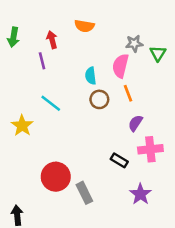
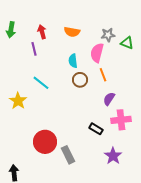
orange semicircle: (84, 26) -> (72, 32), moved
green triangle: (158, 53) -> (127, 43), turned -40

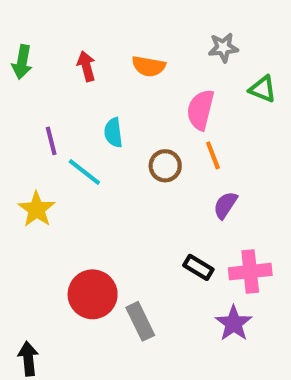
gray star: (108, 35) -> (223, 48), moved
purple line: (34, 49) -> (51, 141), moved
cyan semicircle: (73, 61) -> (113, 133), moved
pink cross: (121, 120) -> (250, 272), moved

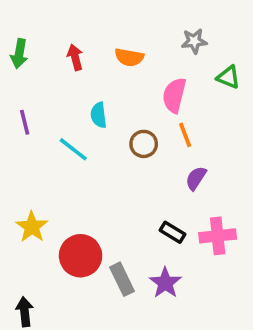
purple line: (51, 141) -> (25, 122), moved
yellow star: (37, 209) -> (32, 227), moved
purple star: (234, 323) -> (165, 283), moved

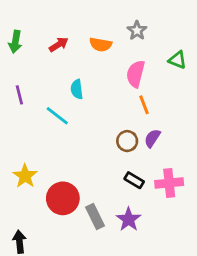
gray star: (194, 41) -> (137, 31), moved, turned -30
red arrow: (75, 57) -> (59, 45), turned 72
brown circle: (144, 144) -> (127, 141), moved

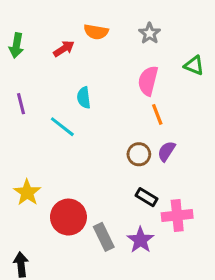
orange semicircle: (101, 45) -> (96, 32), moved
pink cross: (169, 183) -> (177, 215), moved

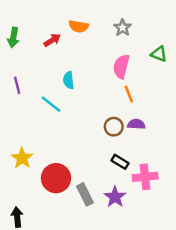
purple semicircle: (166, 151) -> (136, 124), turned 60

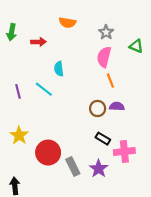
gray star: (123, 28) -> (106, 32), moved
red arrow: (52, 40) -> (38, 42), moved, turned 32
purple line: (17, 85) -> (18, 91), moved

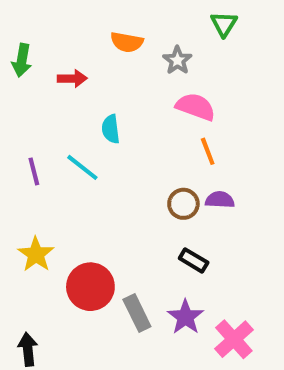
gray star: (106, 32) -> (177, 60), moved
green triangle: (136, 46) -> (224, 24), moved, turned 40
pink semicircle: (104, 57) -> (196, 107), turned 96
pink cross: (124, 151) -> (234, 339), moved, turned -36

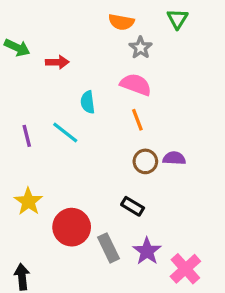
orange semicircle: (127, 42) -> (121, 22), moved
green arrow: (22, 60) -> (17, 48), turned -75
pink semicircle: (196, 107) -> (136, 84), moved
orange line: (208, 151) -> (137, 120), moved
black rectangle: (194, 260) -> (133, 206), moved

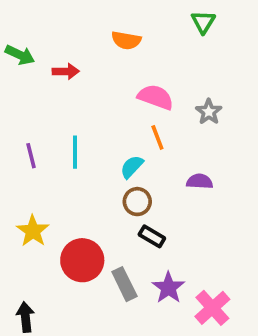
orange semicircle: (121, 22) -> (126, 40), moved
gray star: (141, 48) -> (209, 112), moved
cyan semicircle: (88, 102) -> (132, 167), moved, turned 50
cyan line: (65, 133) -> (75, 152), turned 52
brown circle: (145, 161) -> (137, 202), moved

